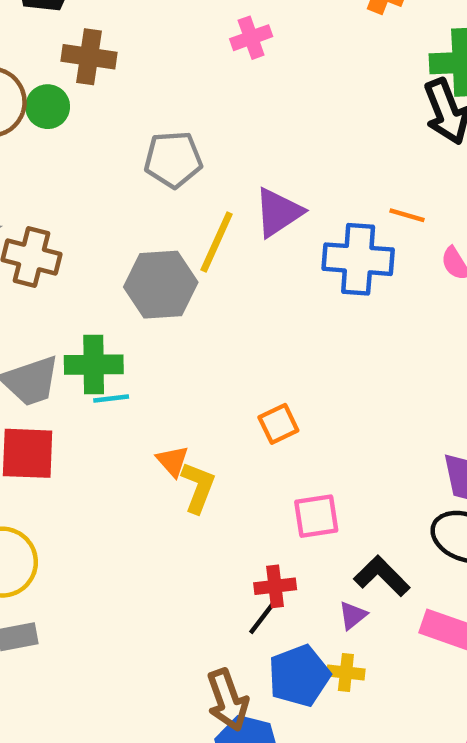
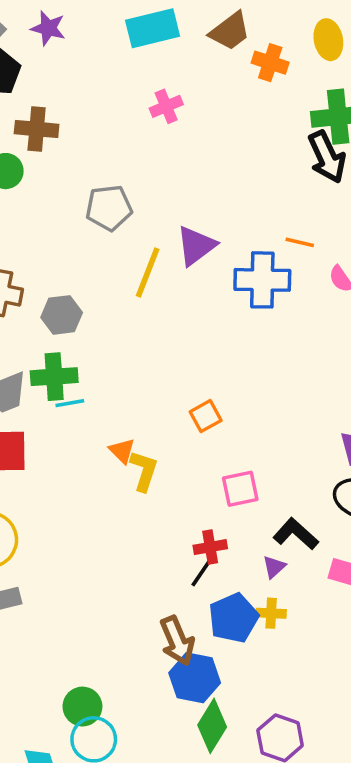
gray hexagon: (161, 285) -> (62, 315), moved, size x0.7

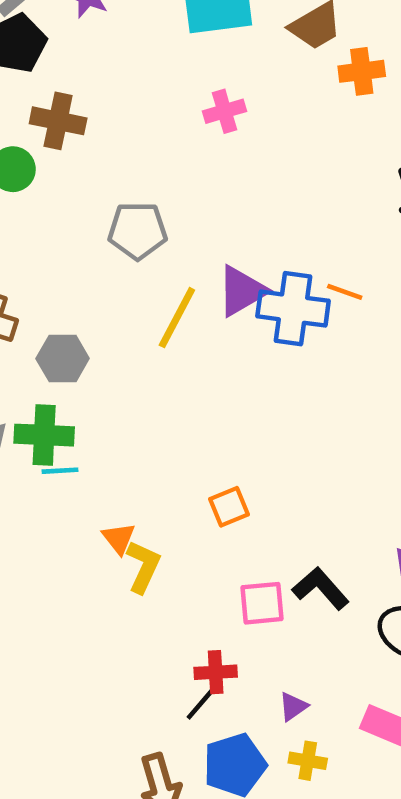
orange cross: (270, 63) -> (362, 71), turned -32
orange line: (300, 242) -> (345, 292), moved
blue cross: (262, 280) -> (293, 309), moved
black L-shape: (296, 534) -> (321, 588), moved
yellow cross: (271, 613) -> (308, 761), moved

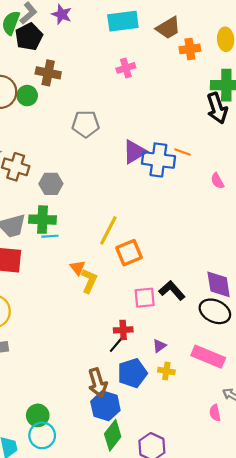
yellow line: (177, 318) -> (108, 230), moved
orange square: (229, 507) -> (129, 253), size x1.4

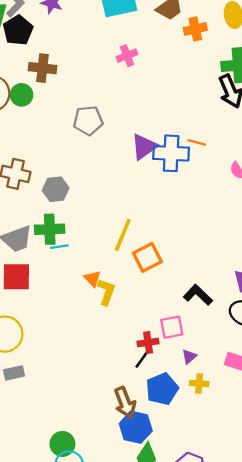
pink square: (145, 298) -> (172, 327), moved

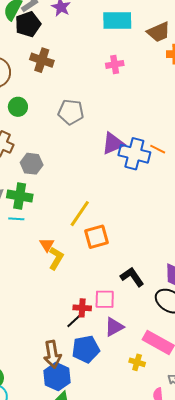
green circle: (22, 95) -> (18, 107), moved
cyan line: (59, 247) -> (16, 219), moved
purple triangle: (189, 357) -> (114, 327), size x1.5
yellow cross: (199, 384) -> (137, 362), moved

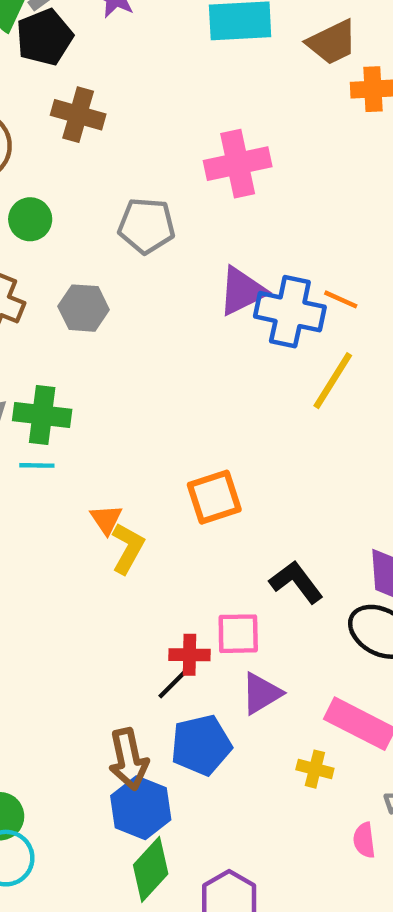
pink cross: (115, 64) -> (238, 164), moved, size x1.6
gray hexagon: (32, 164) -> (84, 308), moved
yellow line: (80, 214) -> (333, 381), moved

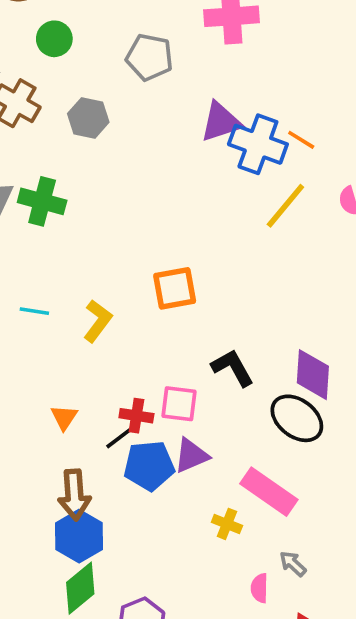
cyan line: (37, 465) -> (34, 311), moved
orange triangle: (106, 519) -> (64, 417), moved
blue pentagon: (201, 745) -> (149, 466), moved

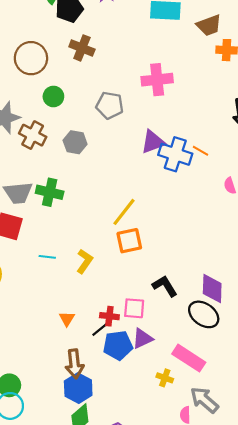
yellow line: (285, 206) -> (124, 212), moved
gray arrow: (293, 564) -> (204, 400), size x1.8

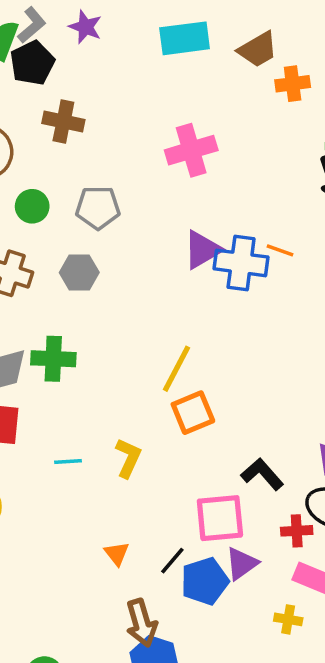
gray pentagon: (110, 105) -> (98, 208), moved
pink square: (134, 308) -> (220, 518), size x1.4
red cross: (109, 316) -> (297, 531), moved

